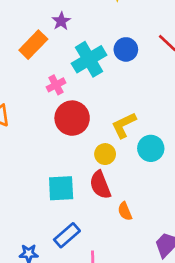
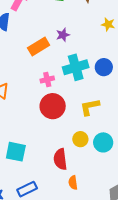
yellow L-shape: (124, 125) -> (90, 107), moved
yellow circle: (105, 154) -> (80, 139), moved
cyan square: (61, 188) -> (16, 152), moved

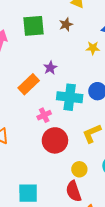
cyan cross: (76, 67) -> (70, 97), turned 35
yellow circle: (80, 139) -> (79, 169), moved

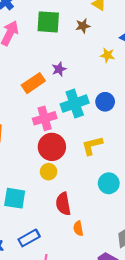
cyan cross: (70, 97) -> (75, 104), turned -35
pink cross: (44, 115) -> (45, 118), size x1.5
yellow circle: (79, 169) -> (49, 172), moved

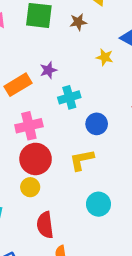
blue circle: (105, 102) -> (97, 124), moved
cyan cross: (75, 104) -> (69, 97), moved, size x0.7

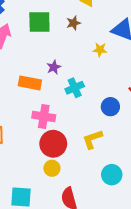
orange rectangle: (18, 85) -> (30, 83), turned 50
blue circle: (97, 124) -> (110, 107), moved
pink cross: (29, 126) -> (44, 116), turned 30

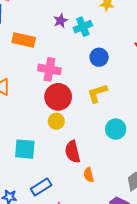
orange rectangle: (30, 83) -> (24, 40), moved
cyan cross: (75, 88) -> (83, 27), moved
blue circle: (110, 107) -> (99, 57), moved

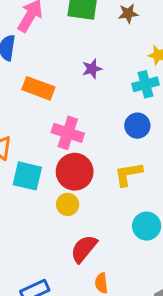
cyan cross: (83, 27) -> (145, 84), moved
cyan square: (25, 149) -> (27, 176), moved
red semicircle: (72, 152) -> (84, 249), turned 45

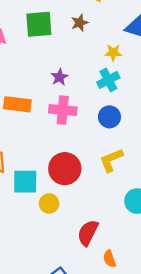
pink cross: (68, 133) -> (63, 110), moved
yellow circle: (68, 204) -> (49, 203), moved

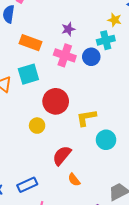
blue circle: (109, 117) -> (91, 57), moved
yellow L-shape: (111, 160) -> (86, 118), moved
cyan square: (25, 182) -> (28, 74), moved, turned -30
orange semicircle: (110, 259) -> (74, 180), turned -32

